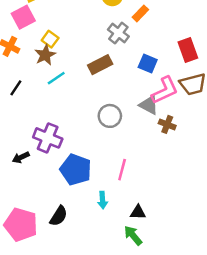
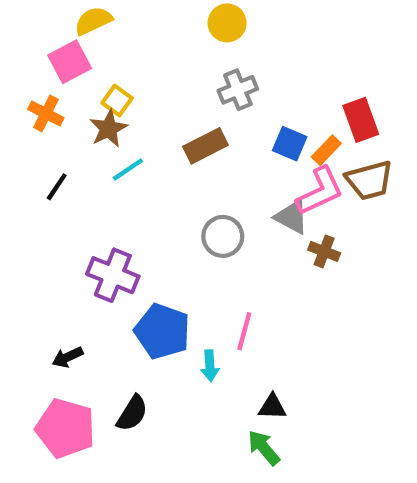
orange rectangle: (140, 13) -> (326, 150), moved
gray cross: (118, 33) -> (238, 90), turned 30
black arrow: (21, 157) -> (67, 357), moved
cyan arrow: (103, 200) -> (210, 366), moved

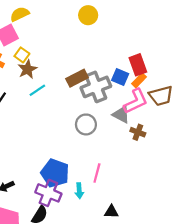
gray cross: (238, 90) -> (96, 87), moved, size x1.5
yellow square: (117, 101) -> (22, 55), moved
red rectangle: (361, 120) -> (138, 65), moved
purple cross: (113, 275) -> (48, 193), moved

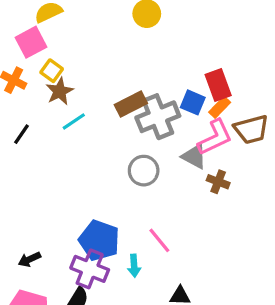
pink line: (97, 173) -> (159, 240), turned -54

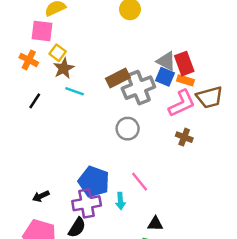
pink square: (31, 42) -> (42, 31), turned 35
orange rectangle: (220, 107) -> (185, 80), turned 63
cyan line: (74, 121) -> (75, 91), turned 54
gray triangle: (194, 156) -> (166, 61), moved
purple cross: (90, 269) -> (87, 203), turned -32

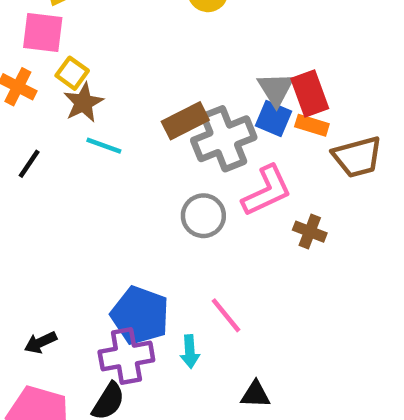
gray triangle: (166, 61) -> (276, 89), turned 30
pink L-shape: (182, 103) -> (267, 191), moved

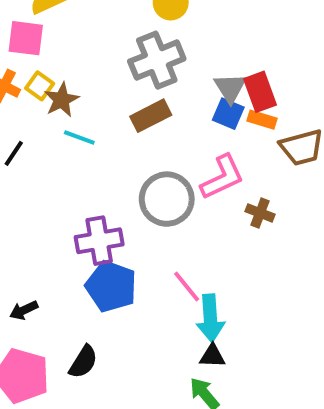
yellow square: (72, 73) -> (40, 86), moved
gray cross: (224, 139) -> (157, 60), moved
gray circle: (203, 216) -> (167, 199), size x1.4
cyan arrow: (190, 351) -> (210, 318), moved, size x1.6
purple cross: (126, 356) -> (99, 241), moved

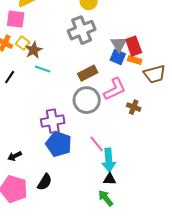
brown rectangle: (151, 116) -> (88, 73), moved

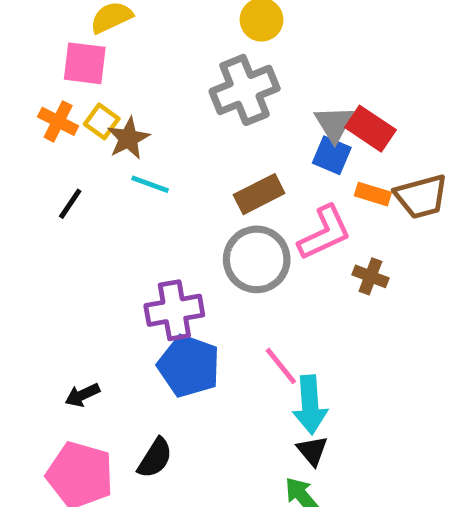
red rectangle: (134, 46) -> (370, 129), turned -36
orange rectangle: (135, 60) -> (373, 194), moved
black triangle: (110, 179) -> (312, 451), turned 48

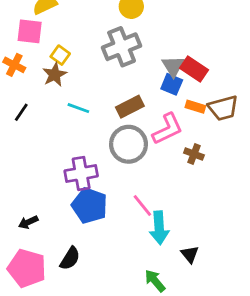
yellow square: (102, 121) -> (60, 55), moved
cyan line: (150, 184) -> (78, 108), moved
black triangle: (312, 451) -> (190, 254), moved

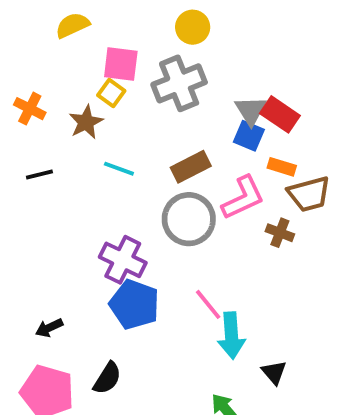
pink square: (30, 31) -> (121, 64), moved
yellow square: (60, 55) -> (111, 93), moved
brown trapezoid: (223, 108) -> (309, 194), moved
black line: (21, 112) -> (39, 175), turned 42
purple cross: (81, 173) -> (123, 260), turned 36

